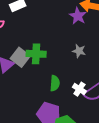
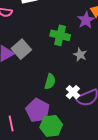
green cross: (36, 54) -> (60, 35), moved

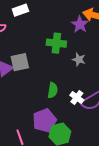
gray square: (21, 49) -> (20, 62), turned 36
purple pentagon: (38, 110) -> (44, 120), turned 30

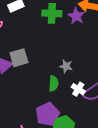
green cross: (56, 43) -> (52, 13), moved
gray star: (79, 59) -> (66, 66), moved

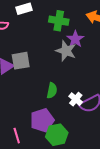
purple star: (76, 16) -> (75, 39), moved
gray star: (66, 66) -> (66, 51), moved, size x1.5

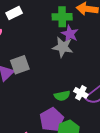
green cross: (59, 21) -> (62, 17), moved
green semicircle: (52, 91) -> (62, 96), moved, turned 77

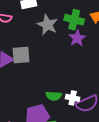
gray star: (63, 47) -> (47, 25), moved
white cross: (81, 93) -> (73, 98), turned -32

